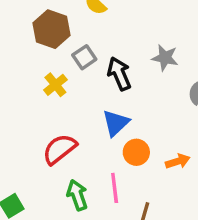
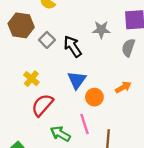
yellow cross: (55, 85) -> (31, 79), moved
orange arrow: (178, 161) -> (123, 87), moved
green arrow: (77, 195) -> (60, 134), turned -30

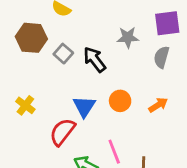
yellow cross: (31, 79) -> (25, 105), moved
blue triangle: (77, 80) -> (84, 106), moved
orange circle: (94, 97) -> (120, 101), moved

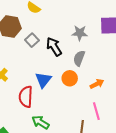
gray semicircle: (161, 57) -> (79, 58), moved
red semicircle: (62, 132) -> (26, 97), turned -40
pink line: (114, 152) -> (96, 111), moved

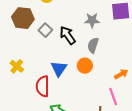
orange arrow: (97, 84) -> (121, 74), moved

